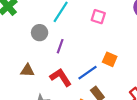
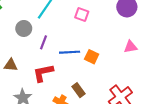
blue line: (87, 73) -> (70, 52), moved, turned 30
red L-shape: (61, 77) -> (43, 73), turned -70

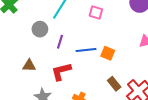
brown rectangle: (78, 90) -> (114, 84), moved

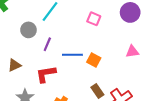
pink square: (96, 12) -> (94, 19), moved
brown triangle: (29, 66) -> (14, 65), turned -32

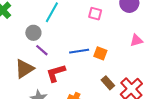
purple line: (47, 44) -> (42, 50), moved, turned -64
brown triangle: (14, 65) -> (24, 69), size x1.5

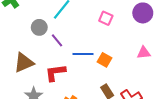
purple line: (42, 50) -> (57, 40), moved

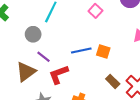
pink square: (106, 18) -> (95, 11), turned 32
purple line: (57, 40) -> (44, 57), moved

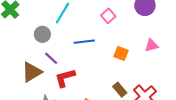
blue line: (81, 50) -> (84, 42), moved
orange square: (103, 51) -> (121, 53), moved

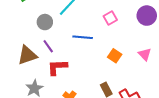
pink triangle: (151, 45) -> (145, 54), turned 48

